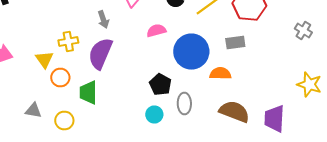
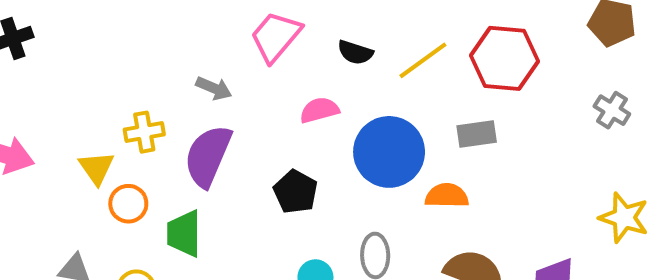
gray arrow: (103, 20) -> (214, 88), turned -48
black pentagon: (160, 84) -> (296, 192), moved

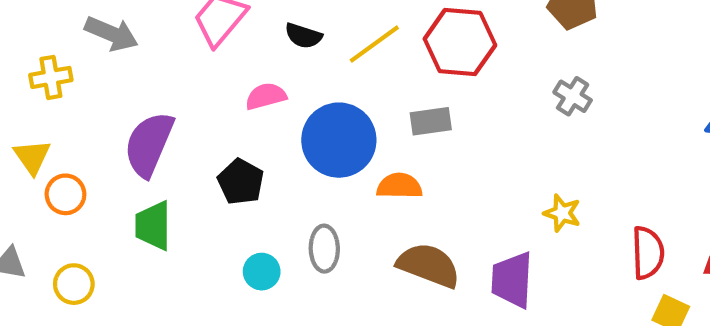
gray arrow: (214, 88) -> (111, 34), moved, size x1.4
yellow cross: (144, 132) -> (51, 77), moved
yellow star: (624, 218) -> (562, 213), moved, size x0.7
green trapezoid: (184, 234) -> (153, 226), moved

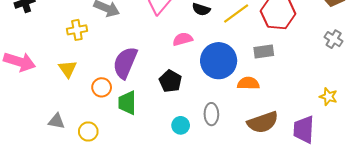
orange circle: (65, 194) -> (102, 87), moved
brown semicircle: (429, 265) -> (263, 122), turned 140

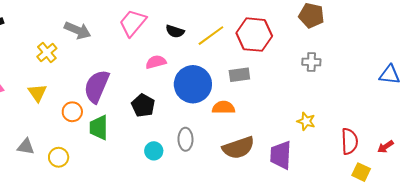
yellow cross: (77, 30) -> (47, 53), turned -30
gray cross: (334, 39) -> (311, 62), turned -30

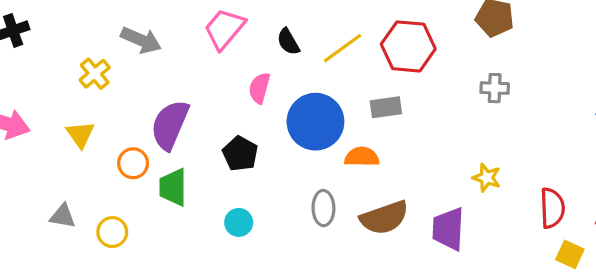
black semicircle: (175, 31) -> (288, 42), turned 42
pink semicircle: (156, 62) -> (259, 88), turned -60
gray ellipse: (185, 139) -> (323, 208), moved
cyan circle: (154, 151) -> (239, 222), moved

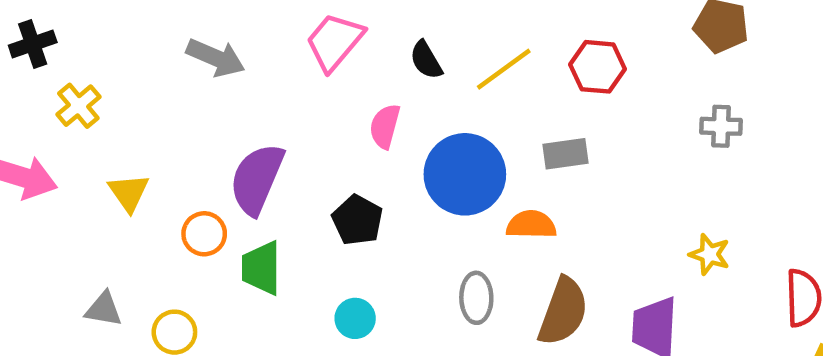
red hexagon: (408, 46) -> (598, 67), size x0.7
yellow cross: (95, 74) -> (78, 106), moved
brown semicircle: (384, 218) -> (563, 312), turned -51

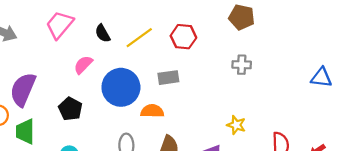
pink semicircle: (385, 126) -> (83, 65), turned 30

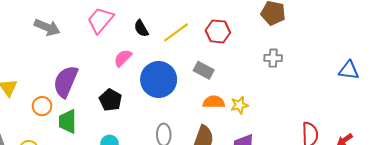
gray rectangle: (168, 78) -> (204, 70), turned 36
orange semicircle: (152, 111) -> (214, 102), moved
yellow star: (236, 125) -> (239, 105), moved, turned -30

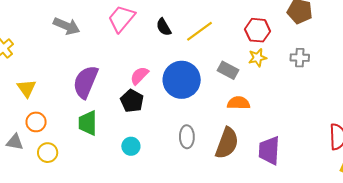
red hexagon: (218, 31) -> (258, 30), moved
pink semicircle: (123, 58) -> (139, 76), moved
yellow star: (239, 105) -> (258, 58), moved
orange circle: (42, 106) -> (36, 122), moved

